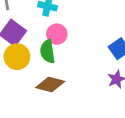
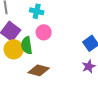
green semicircle: (48, 51) -> (27, 45), moved

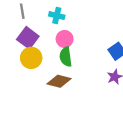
green semicircle: (27, 45) -> (66, 57), moved

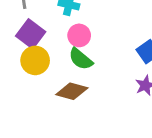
green semicircle: (66, 57) -> (81, 59), turned -42

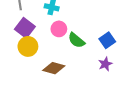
green semicircle: (81, 59) -> (76, 40), moved

